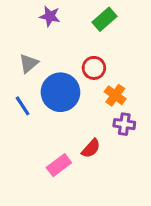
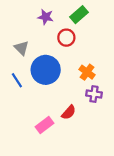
purple star: (50, 16) -> (46, 17), moved
gray triangle: (29, 63) -> (21, 48), turned -35
red circle: (94, 68) -> (66, 38), moved

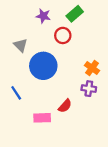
orange cross: (87, 72) -> (92, 68), moved
blue line: (17, 80) -> (16, 93), moved
pink rectangle: (44, 125) -> (42, 118), turned 35

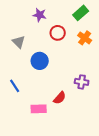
green rectangle: (75, 14) -> (81, 13), moved
blue circle: (43, 66) -> (40, 61), size x0.7
orange cross: (92, 68) -> (85, 38), moved

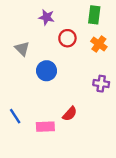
green rectangle: (81, 13) -> (94, 15), turned -42
purple cross: (82, 82) -> (101, 84), moved
blue line: (15, 86) -> (15, 116), moved

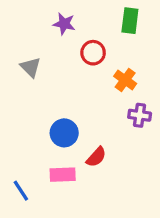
orange cross: (99, 44) -> (125, 80), moved
blue circle: (47, 71) -> (64, 133), moved
blue line: (15, 116) -> (21, 191), moved

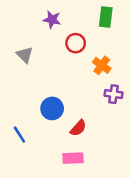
pink rectangle: (63, 175) -> (73, 158), moved
blue line: (21, 191) -> (19, 135), moved

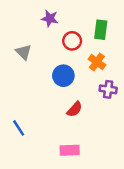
green rectangle: (106, 17) -> (101, 30), moved
blue circle: (52, 108) -> (63, 76), moved
red semicircle: (78, 128) -> (75, 109), moved

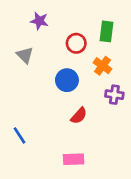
purple star: (50, 18) -> (39, 21), moved

